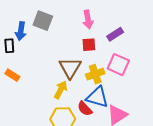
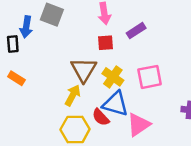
pink square: (118, 65) -> (150, 77), moved, turned -35
yellow cross: (95, 74) -> (113, 77), turned -36

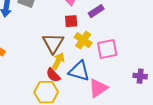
yellow cross: (113, 77) -> (83, 40), moved
yellow arrow: (73, 95) -> (58, 61), moved
red semicircle: (101, 117) -> (53, 75), moved

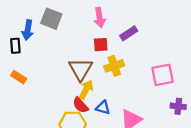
yellow cross: (83, 40) -> (114, 66), turned 36
pink square: (107, 49) -> (163, 75), moved
blue triangle: (79, 71) -> (103, 107), moved, size x0.6

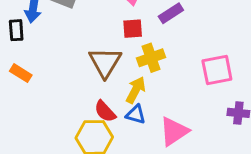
yellow arrow: (86, 90) -> (136, 90), moved

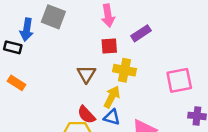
black rectangle: (16, 30) -> (13, 47), turned -72
yellow cross: (151, 58) -> (125, 70), turned 30
brown triangle: (105, 62) -> (86, 74), size x0.7

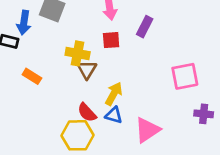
purple rectangle: (141, 33) -> (145, 27), turned -30
yellow cross: (125, 70) -> (78, 53), moved
orange rectangle: (16, 83) -> (32, 76), moved

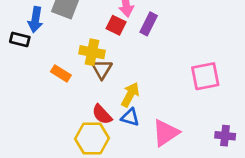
purple rectangle: (145, 27) -> (149, 24), moved
red square: (111, 40) -> (116, 25), moved, turned 30
orange rectangle: (32, 76) -> (61, 73), moved
purple cross: (204, 114) -> (225, 136), moved

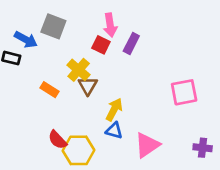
blue arrow: (35, 20) -> (26, 40), turned -70
yellow cross: (92, 52) -> (79, 70), turned 30
red semicircle: (102, 114) -> (57, 140), moved

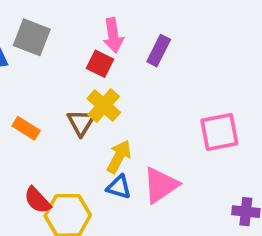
purple rectangle: (131, 44) -> (159, 51), moved
yellow cross: (79, 70) -> (104, 105), moved
pink triangle: (147, 145) -> (161, 185), moved

